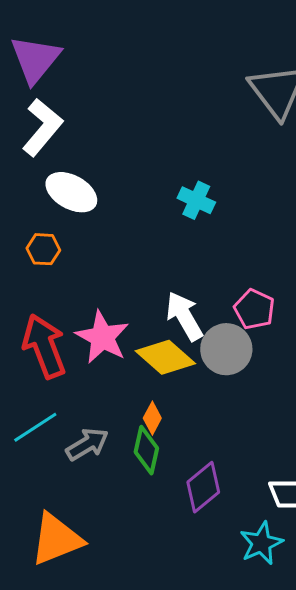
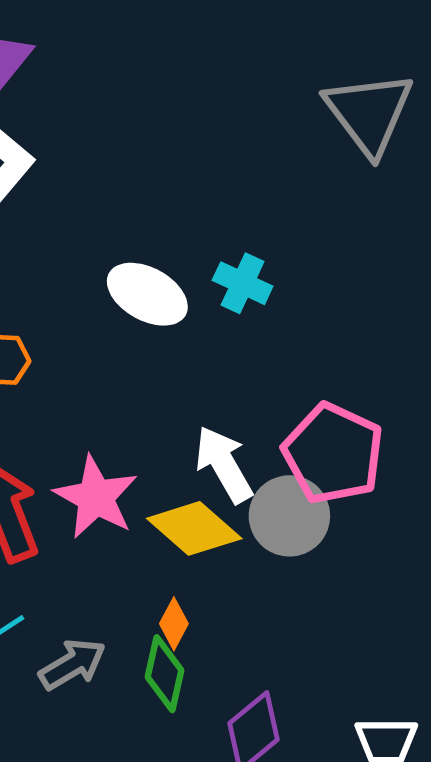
white ellipse: (71, 192) -> (147, 294), moved
pink pentagon: (254, 309) -> (333, 453), size x1.6

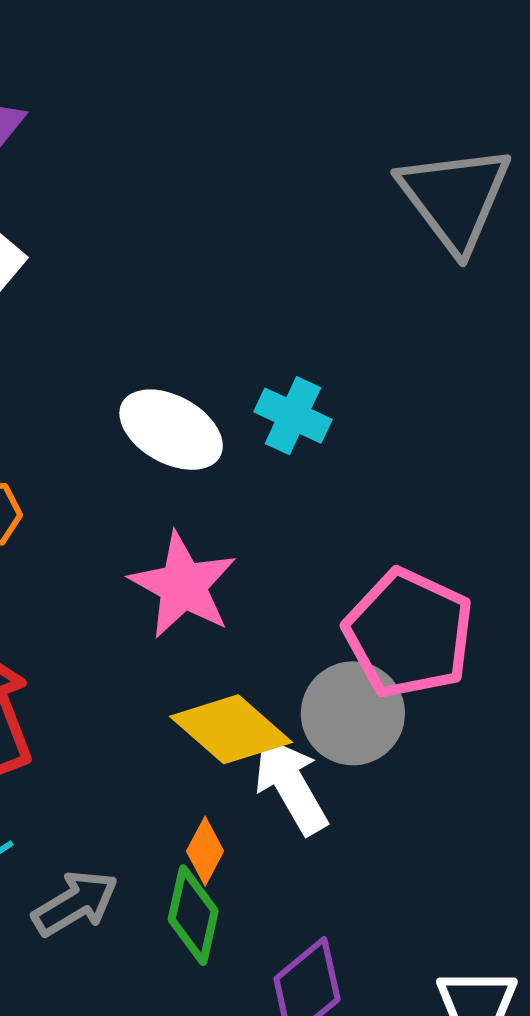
white arrow: (224, 464) -> (291, 785), moved
pink star: (96, 497) -> (183, 585), moved

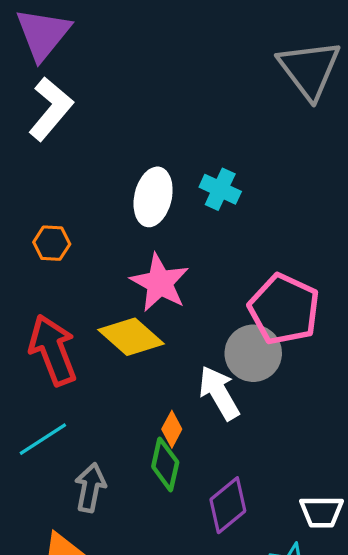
white ellipse: (171, 430) -> (153, 197), turned 74
yellow diamond: (231, 729) -> (131, 337), moved
gray arrow: (75, 903) -> (90, 488), moved, turned -48

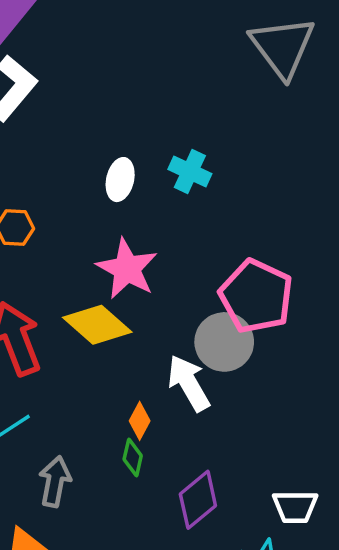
white ellipse: (153, 197) -> (120, 180), size x0.7
green diamond: (165, 464) -> (133, 457), size x0.7

